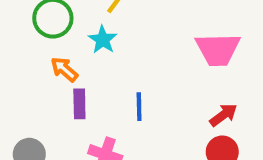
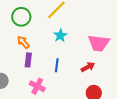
cyan star: (103, 40) -> (60, 36), moved
red arrow: (223, 115) -> (88, 67), moved

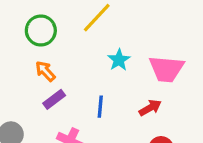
cyan star: (60, 36) -> (119, 60), moved
purple rectangle: (28, 60) -> (54, 99), turned 48

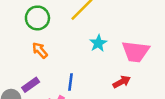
purple rectangle: (54, 99) -> (31, 85), moved
blue line: (100, 107) -> (71, 82), moved

